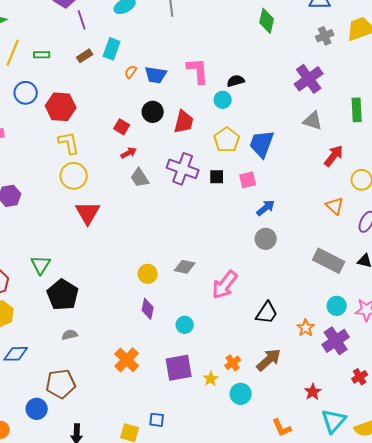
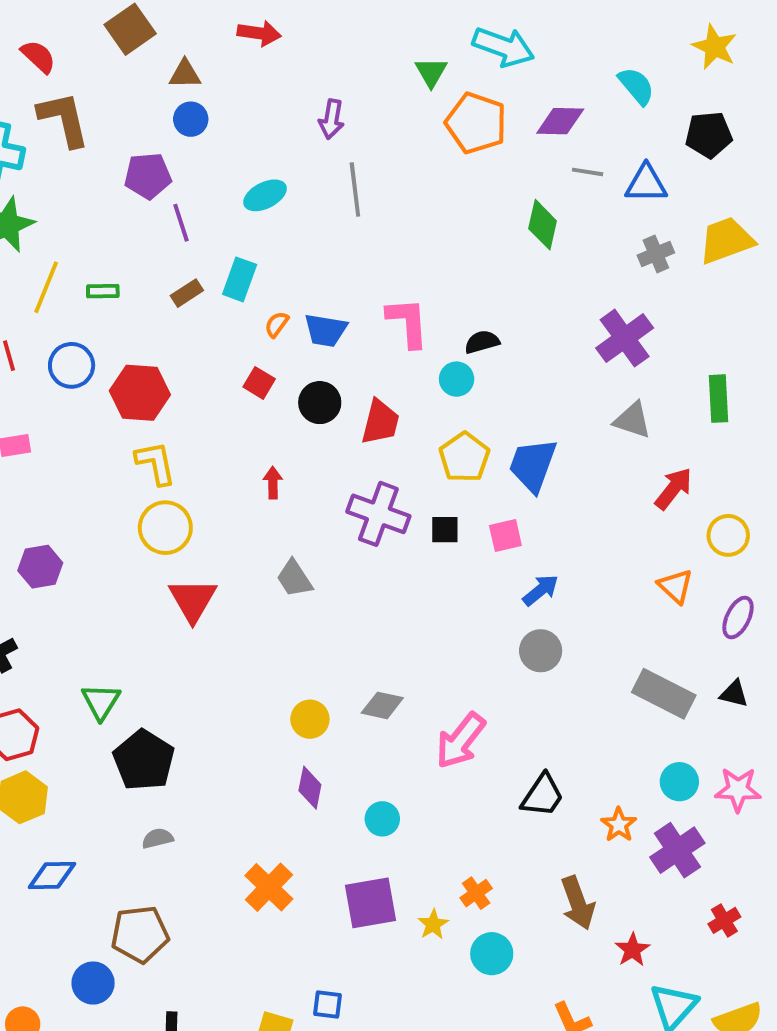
red square: (122, 127) -> (259, 383), moved
red arrow: (129, 153) -> (273, 483), turned -63
gray trapezoid: (140, 178) -> (294, 578), moved
brown arrow: (269, 360) -> (578, 903), moved, turned 112

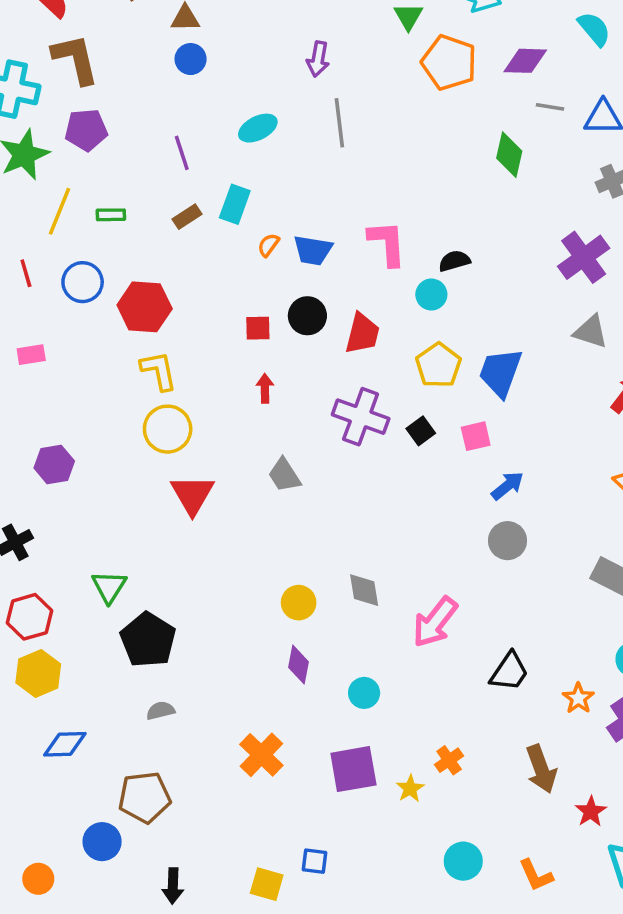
purple pentagon: (148, 176) -> (86, 130), moved
red square: (259, 383) -> (258, 328), moved, turned -32
black square: (445, 530) -> (421, 431), turned -36
gray diamond: (382, 705) -> (364, 590), turned 69
cyan circle: (492, 954) -> (463, 861), moved

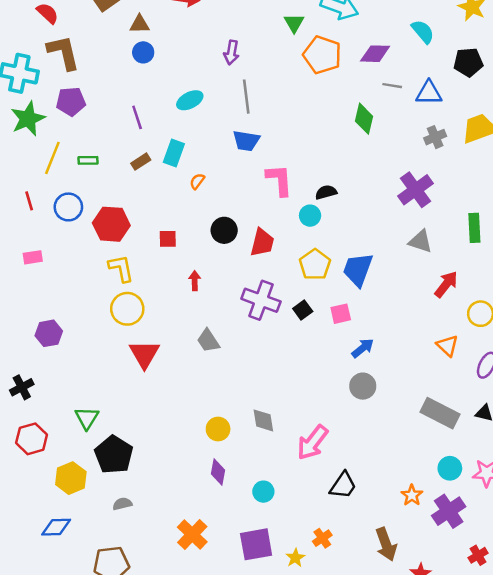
blue trapezoid: (313, 250) -> (246, 141), moved
red square: (258, 328) -> (168, 239), moved
black trapezoid: (509, 672) -> (343, 485), moved
yellow hexagon: (38, 673) -> (71, 478), moved

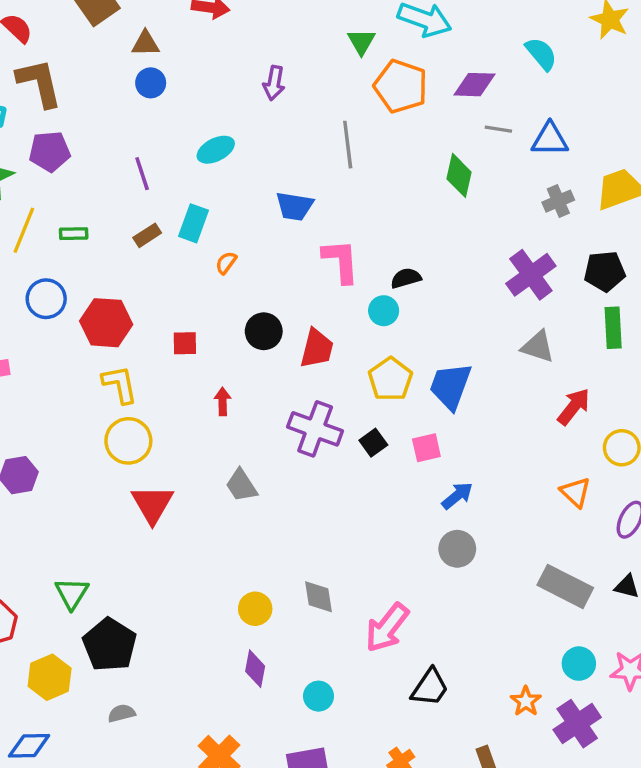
black pentagon: (468, 62) -> (605, 271), moved
gray line: (246, 97) -> (348, 145), moved

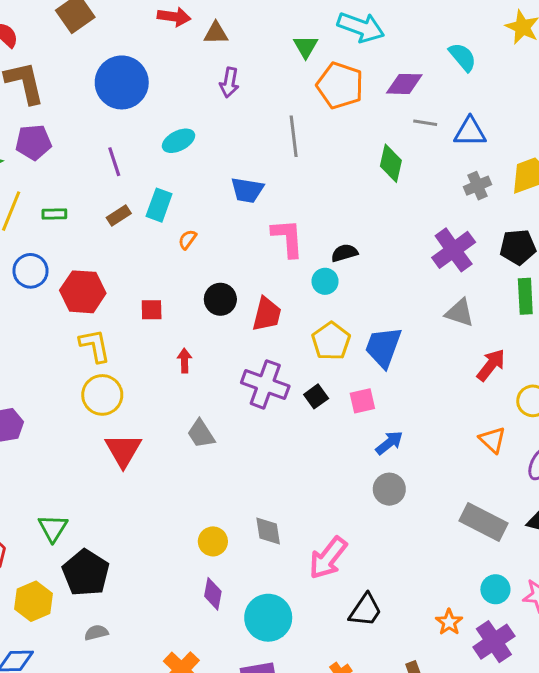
brown triangle: (146, 43) -> (216, 33), moved
blue circle: (151, 83) -> (122, 82), size x2.0
cyan circle: (319, 696) -> (268, 618), size x1.8

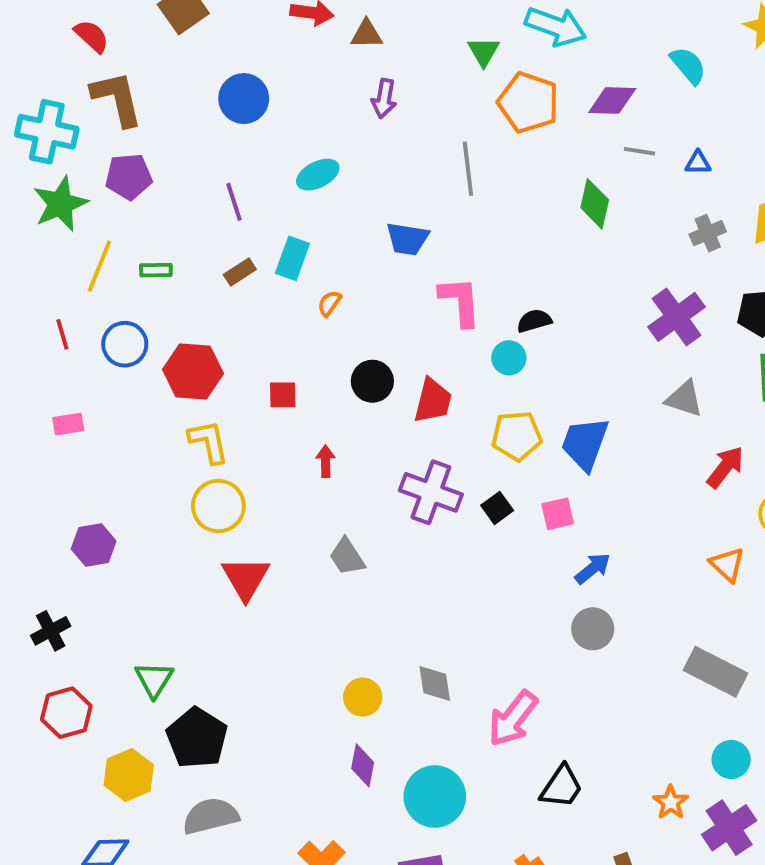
blue circle: (122, 82) -> (244, 99), size x0.7
blue triangle: (470, 132) -> (698, 163), size x0.6
yellow pentagon: (331, 341) -> (517, 436), turned 30
gray semicircle: (96, 633) -> (211, 816), size x1.8

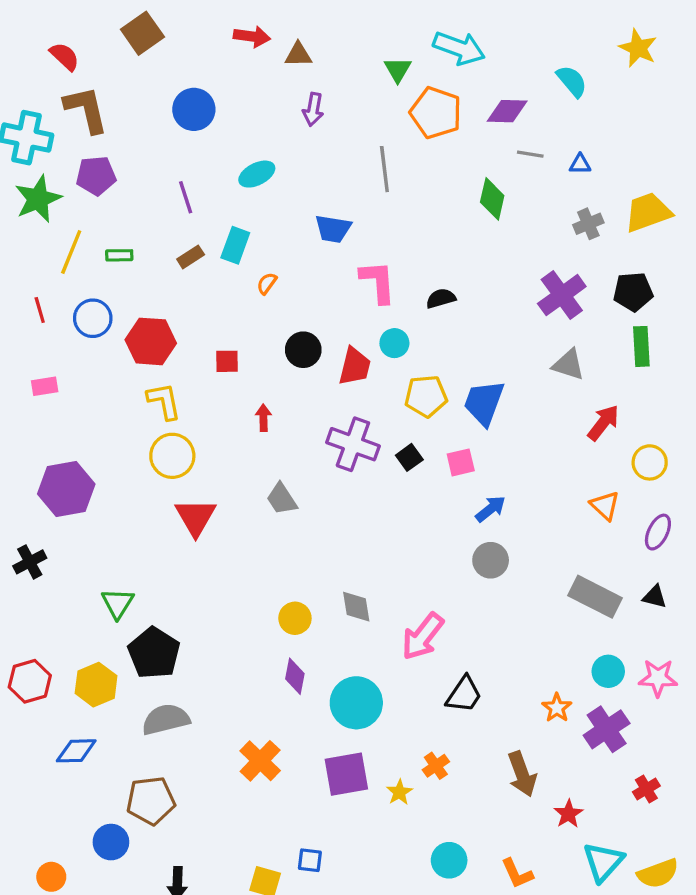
cyan circle: (509, 358) -> (394, 343), moved
purple hexagon: (94, 545) -> (66, 489), size x1.5
red hexagon: (66, 713) -> (30, 681), moved

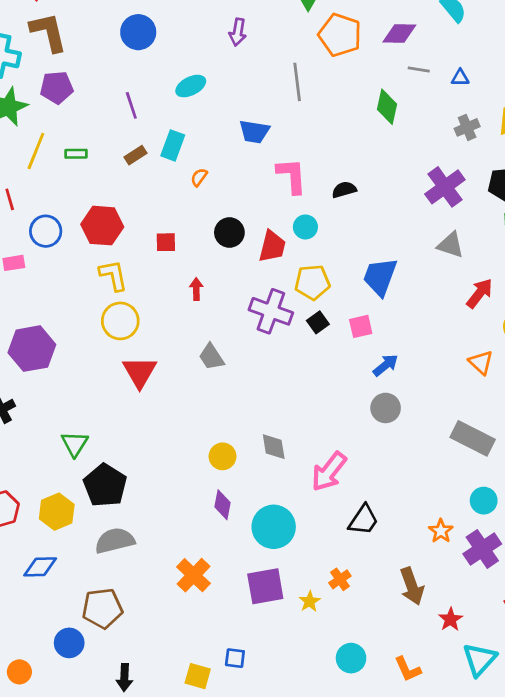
blue circle: (93, 318) -> (46, 231), moved
yellow pentagon: (426, 396) -> (312, 282), moved

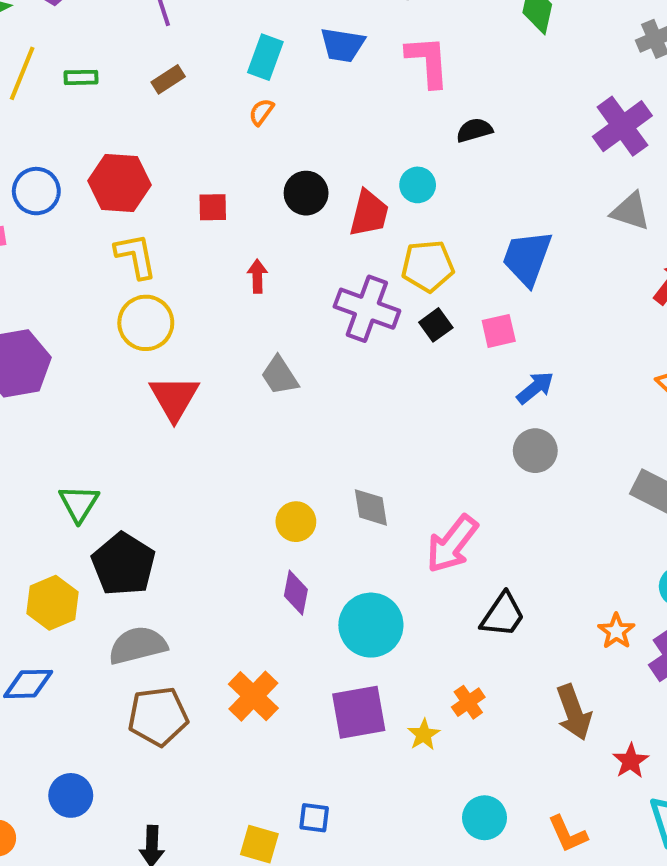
cyan rectangle: (173, 145) -> (265, 57), moved
pink L-shape: (292, 176) -> (428, 61), moved
brown pentagon: (102, 608) -> (158, 716), moved

